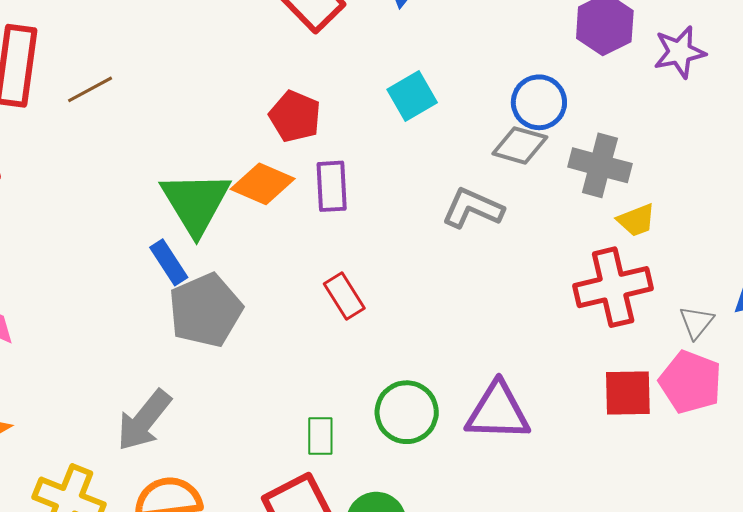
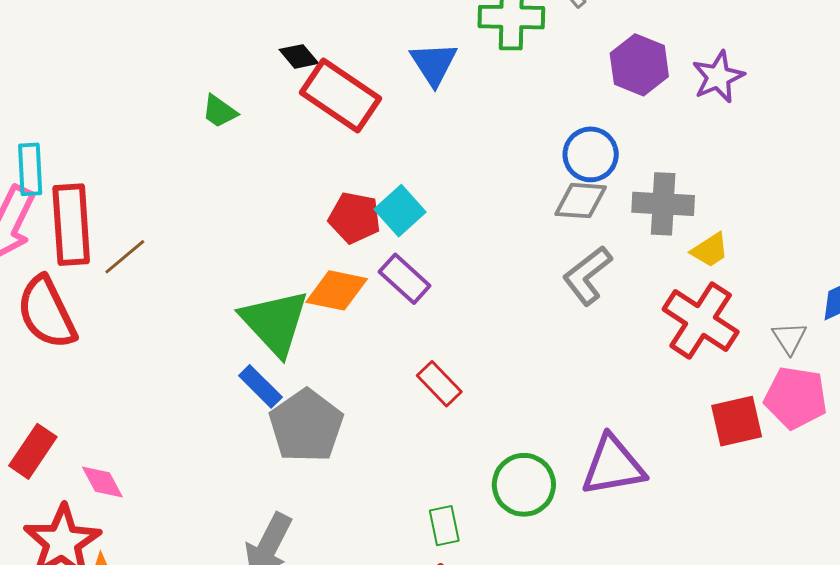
brown line: (90, 89) -> (125, 257), moved
cyan square: (412, 96) -> (400, 211), moved
purple rectangle: (332, 186) -> (405, 279), turned -33
gray L-shape: (473, 208) -> (587, 275), moved, turned -50
red cross: (613, 287) -> (701, 320), turned -32

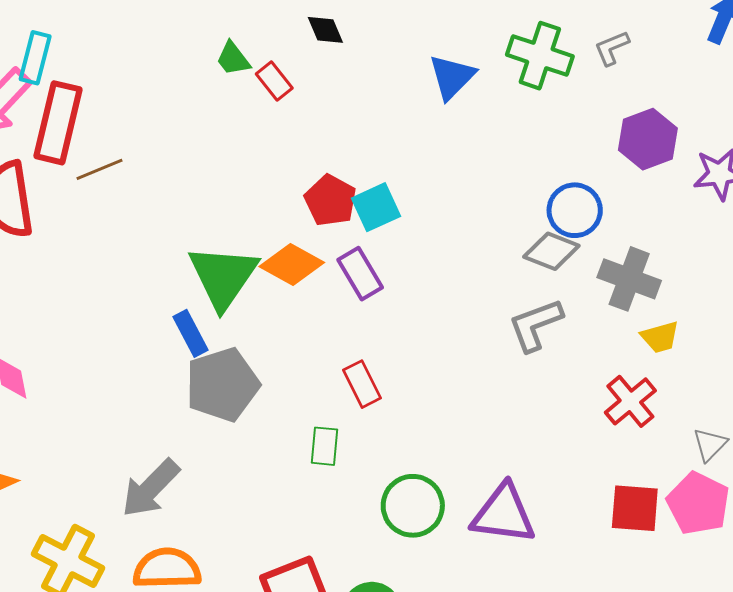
red rectangle: (340, 95) -> (274, 81), moved, size x0.5
red cross: (701, 320) -> (630, 401), size x0.7
green rectangle: (444, 526) -> (325, 446), moved

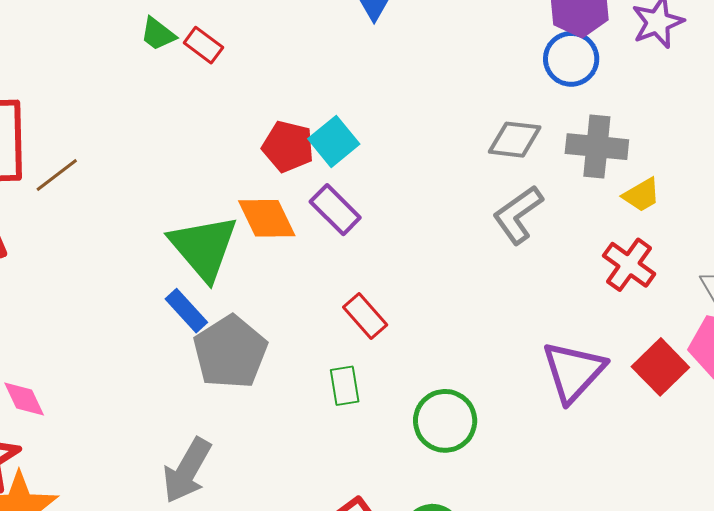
blue circle: (575, 210) -> (571, 59), moved
orange diamond: (292, 264) -> (267, 218), turned 50
red square: (635, 508) -> (660, 367), turned -34
purple triangle: (504, 514) -> (573, 371), moved, turned -40

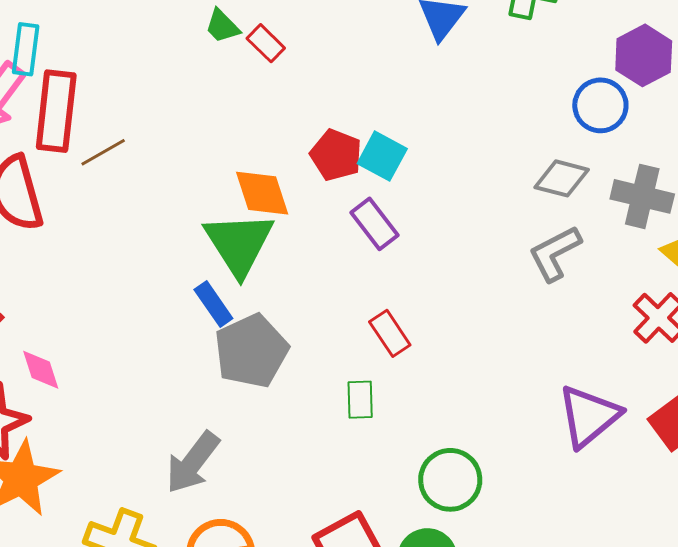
blue circle: (571, 59) -> (600, 105), moved
cyan square: (334, 141) -> (382, 156), turned -30
orange diamond: (267, 218) -> (262, 193), moved
green circle: (445, 421) -> (450, 480), moved

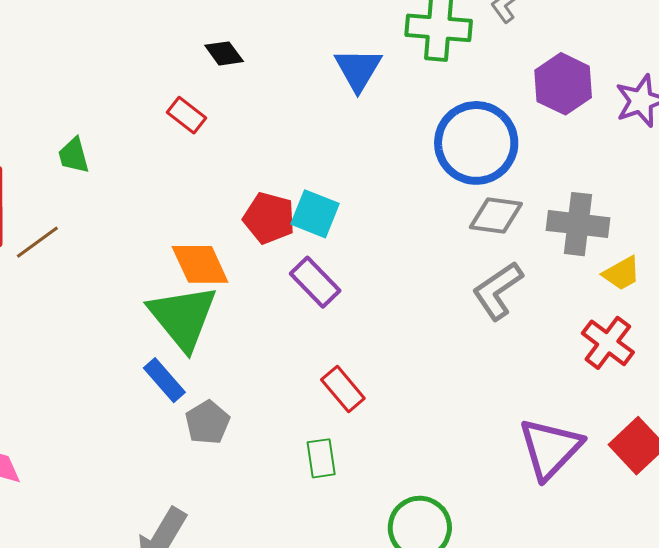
green trapezoid: (222, 26) -> (74, 155), moved, turned 36
blue circle: (600, 105) -> (476, 143), moved, size x1.5
gray pentagon: (251, 351) -> (207, 422), size x0.6

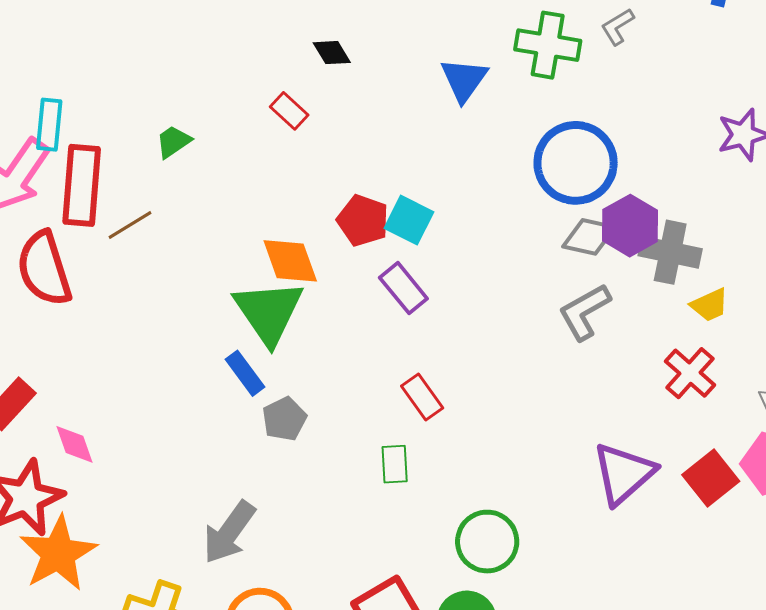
purple hexagon: (563, 84) -> (630, 226), moved
green trapezoid: (74, 155) -> (173, 142), turned 66

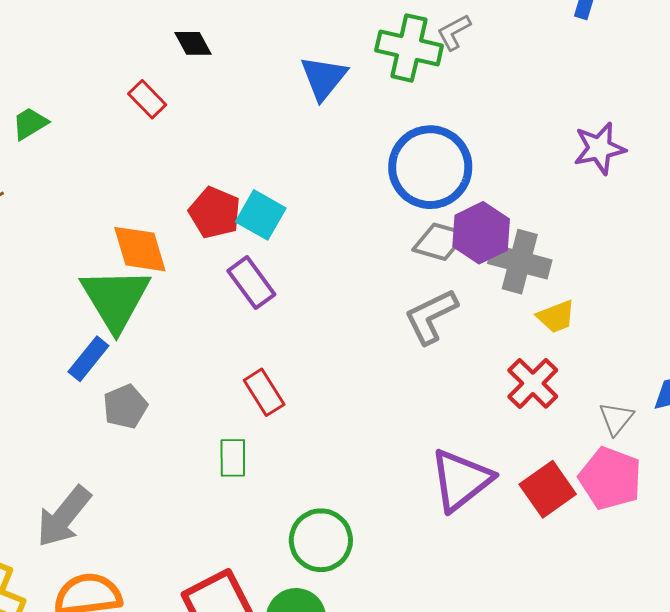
gray L-shape: (618, 27) -> (454, 32), moved
blue rectangle: (245, 373) -> (88, 359), turned 72

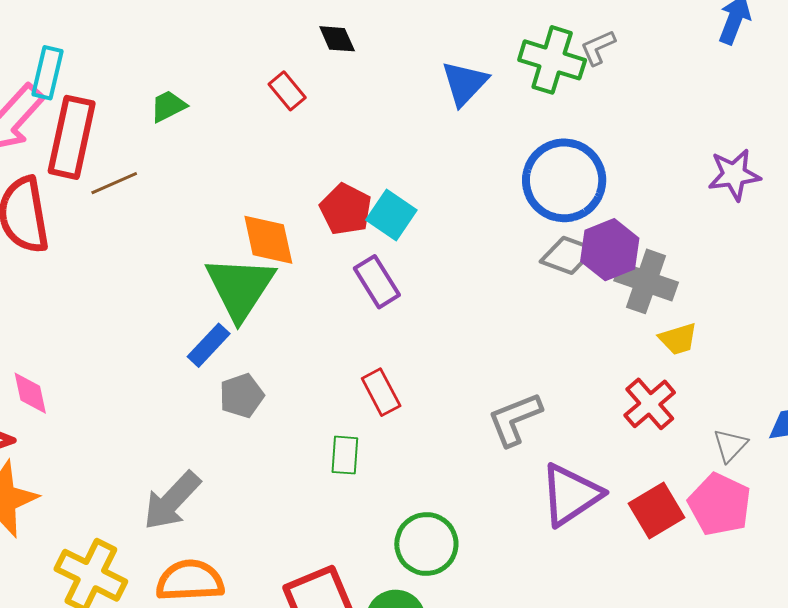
gray L-shape: (431, 316) -> (515, 419), moved

